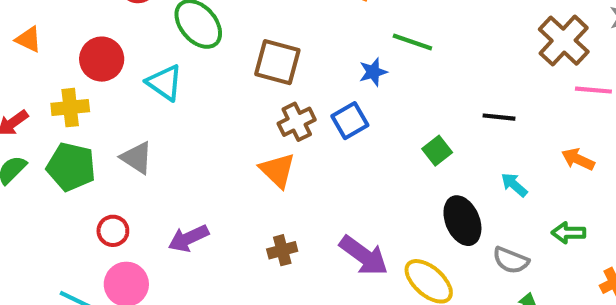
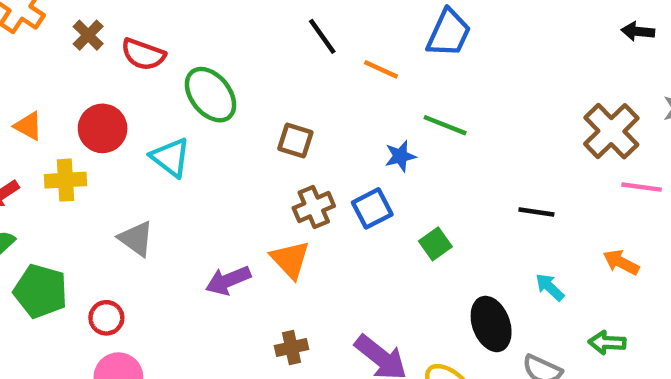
orange triangle: (28, 39) -> (28, 126), moved
brown square: (277, 62) -> (295, 141), size x0.7
green square: (437, 151) -> (435, 244), moved
green pentagon: (71, 167) -> (41, 291), moved
purple arrow: (188, 238) -> (228, 280), moved

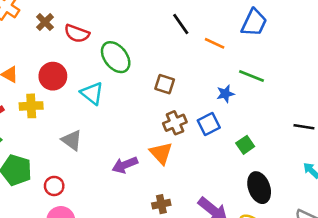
black ellipse: (491, 324) -> (259, 188), moved

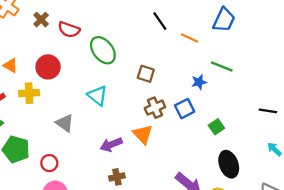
cyan triangle: (92, 93) -> (97, 96), moved
brown cross: (161, 204) -> (117, 177), moved

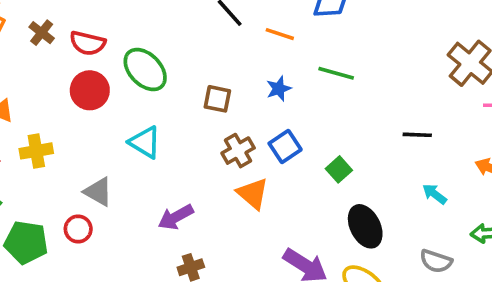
red circle: (48, 67) -> (90, 90), moved
blue star: (199, 82) -> (279, 89), moved
orange triangle: (143, 134) -> (253, 193), moved
red circle: (49, 163) -> (78, 229), moved

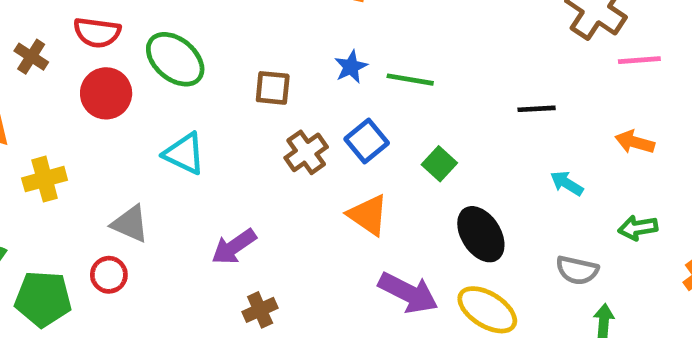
brown cross: (42, 33) -> (31, 57), moved
green line: (336, 73) -> (410, 80), moved
orange triangle: (253, 193) -> (368, 215), moved

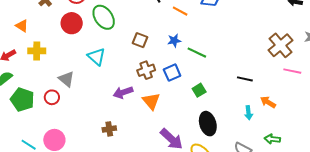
orange arrow: (635, 142) -> (268, 102), moved
cyan arrow: (567, 183) -> (249, 113), turned -144
orange triangle: (368, 215) -> (151, 101), moved
purple arrow: (234, 247) -> (123, 92), moved

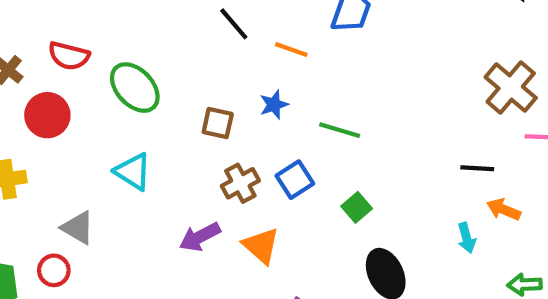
red circle: (72, 23) -> (47, 115), moved
blue star: (174, 41) -> (274, 105), moved
black line: (245, 79) -> (477, 168), moved

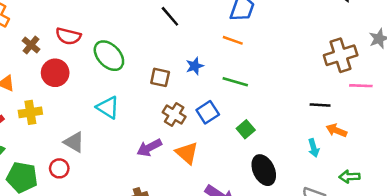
orange line: (291, 50) -> (233, 40), moved
brown cross: (511, 88) -> (341, 55), turned 32
brown cross: (240, 183) -> (174, 115), turned -30

